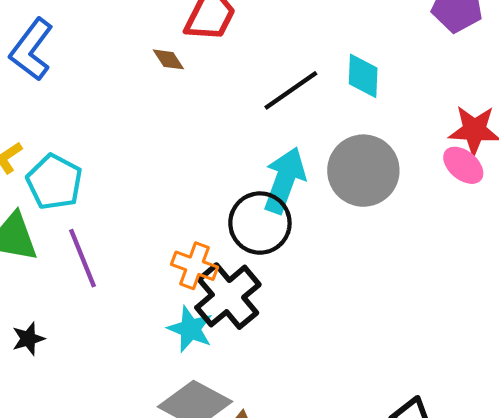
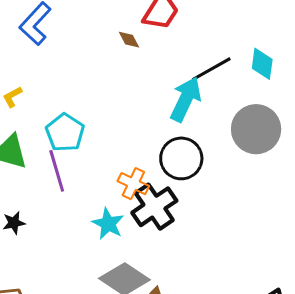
cyan arrow: (285, 180) -> (186, 99), moved
cyan pentagon: (54, 182) -> (65, 133), moved
cyan star: (190, 329) -> (108, 224), moved

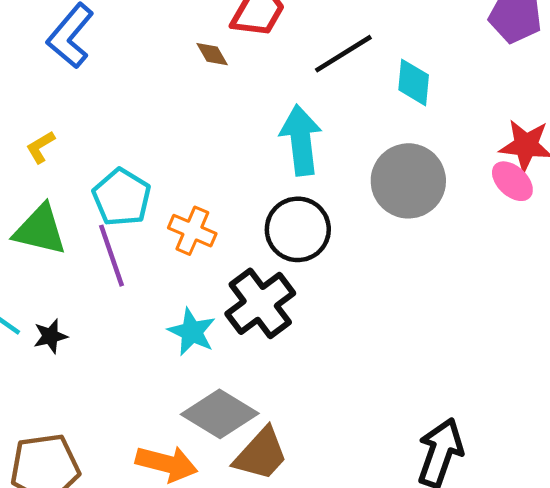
black line: (211, 69) -> (343, 54), moved
cyan arrow: (186, 99) -> (301, 140), turned -30
orange cross: (133, 184) -> (192, 231), moved

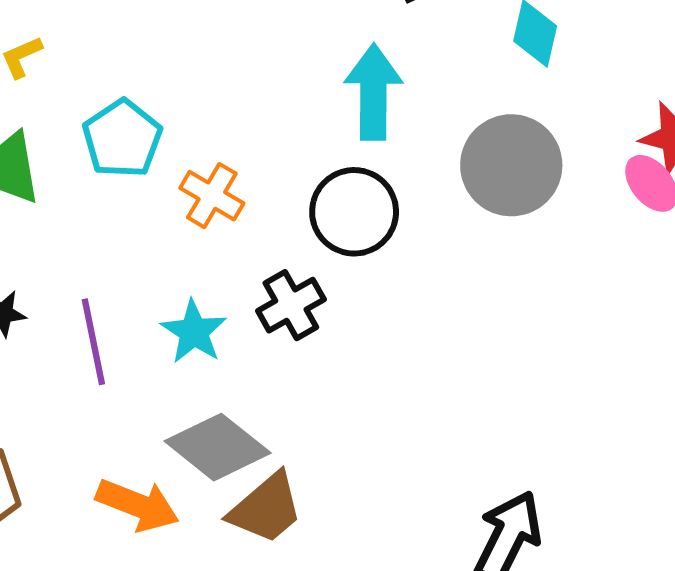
purple line: (111, 256) -> (93, 342), moved
black cross: (260, 303) -> (291, 305), size x0.7

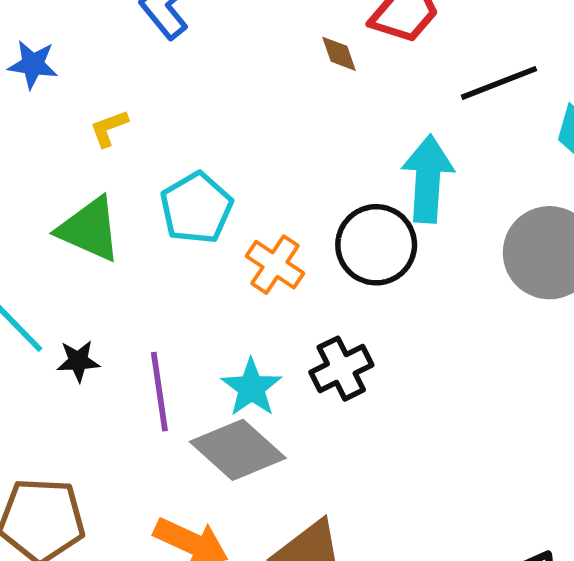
black circle: (354, 212) -> (376, 245), moved
gray diamond: (218, 447) -> (238, 450), moved

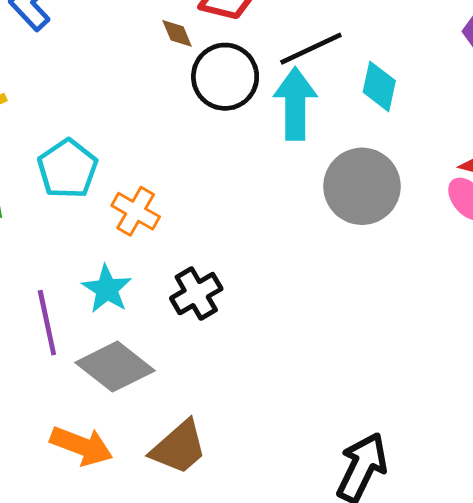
cyan arrow: (428, 179) -> (295, 104), moved
black circle: (376, 245) -> (225, 77), moved
cyan star: (251, 388) -> (107, 289), moved

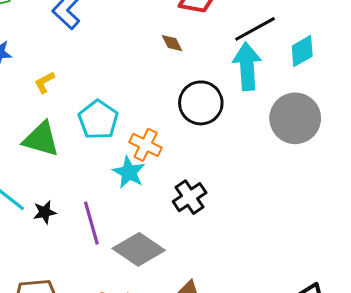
brown diamond: (177, 33) -> (172, 43), moved
black circle: (225, 77) -> (201, 103), moved
cyan diamond: (379, 86) -> (302, 51), turned 52
cyan star: (107, 289) -> (129, 172), moved

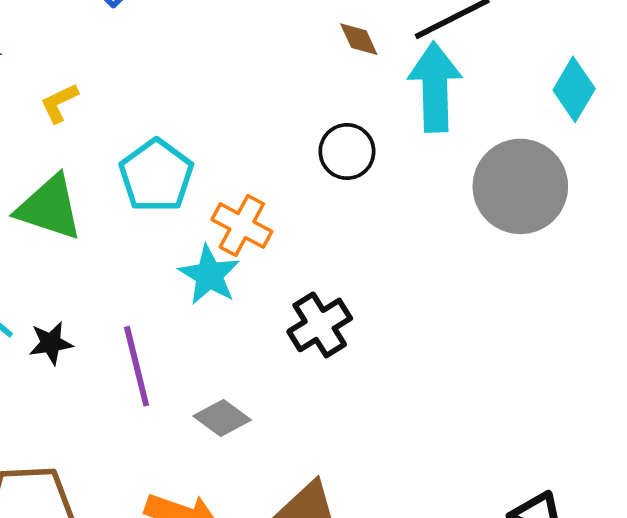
brown diamond: (172, 43) -> (359, 39), moved
cyan diamond: (302, 51) -> (574, 89), moved, turned -32
black circle: (201, 103) -> (347, 152), size x0.7
gray diamond: (139, 249) -> (222, 418), size x0.6

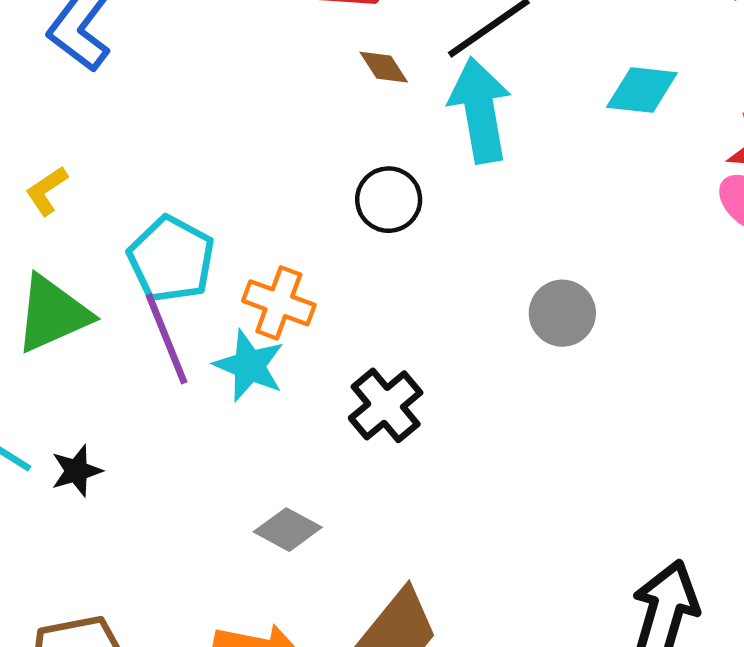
cyan diamond: (574, 89) -> (642, 90), turned 74
gray circle: (520, 186) -> (562, 313), moved, size x0.6
green triangle: (49, 208) -> (52, 314), turned -34
purple line: (137, 366) -> (167, 339), moved

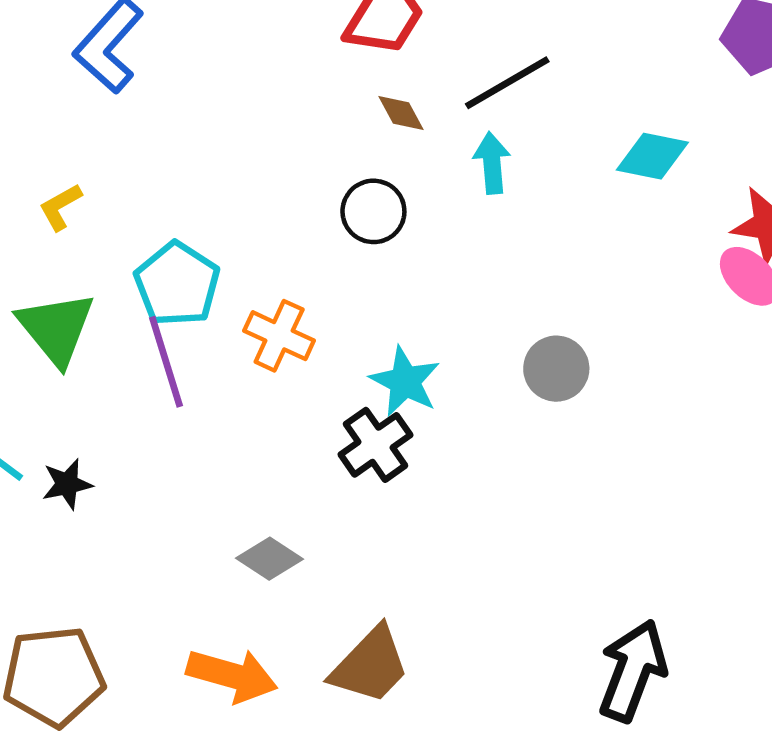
cyan arrow: (480, 110) -> (492, 163), size x0.6
black circle: (389, 200) -> (373, 211), moved
green triangle: (52, 314) -> (56, 328), turned -50
cyan star: (249, 366) -> (405, 381), moved

